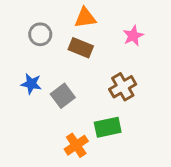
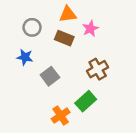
pink star: (133, 36) -> (90, 29), moved
blue star: (31, 84) -> (25, 57), moved
green rectangle: (108, 127) -> (86, 101), turned -30

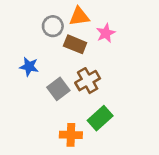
gray circle: (32, 27) -> (53, 26), moved
brown cross: (98, 69) -> (88, 81), moved
orange cross: (61, 116) -> (71, 135), turned 36

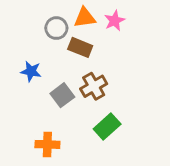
pink star: (106, 33) -> (115, 21), moved
orange cross: (71, 135) -> (47, 144), moved

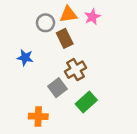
brown rectangle: (80, 47) -> (65, 38), turned 42
gray square: (62, 95) -> (57, 88), moved

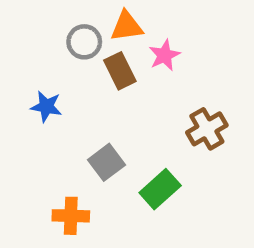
pink star: (92, 17) -> (164, 55), moved
brown cross: (75, 70) -> (207, 129), moved

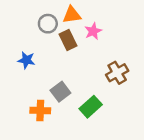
orange cross: (71, 216) -> (40, 111), moved

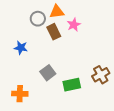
brown cross: (117, 73) -> (101, 75), moved
green rectangle: (91, 107) -> (72, 85), turned 30
orange cross: (40, 111) -> (20, 94), moved

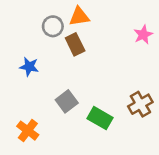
pink star: (74, 25) -> (143, 35), moved
green rectangle: (72, 85) -> (100, 118), turned 42
orange cross: (20, 94) -> (28, 131), turned 35

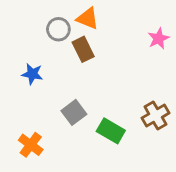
orange triangle: (79, 17) -> (88, 18), turned 30

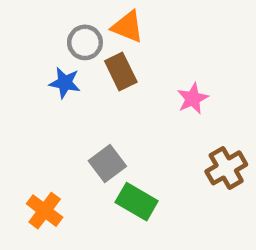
pink star: (159, 39) -> (193, 98), moved
blue star: (32, 74) -> (65, 83), moved
green rectangle: (111, 131) -> (137, 202), moved

